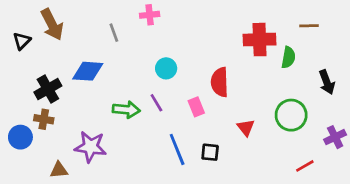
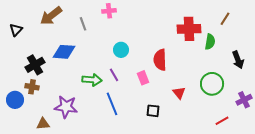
brown arrow: (52, 24) -> (51, 16), moved, turned 80
brown line: (309, 26) -> (225, 19), turned -56
blue line: (177, 149) -> (112, 104), moved

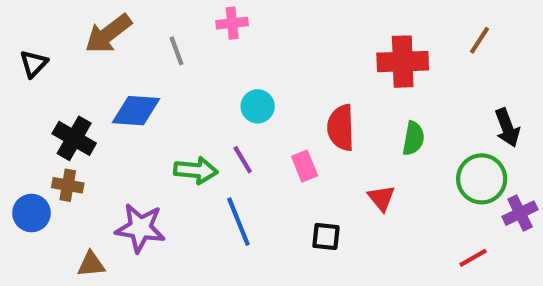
green semicircle: (210, 42) -> (413, 138), moved
black cross: (35, 65) -> (74, 138), turned -30
green circle: (212, 84) -> (482, 179), moved

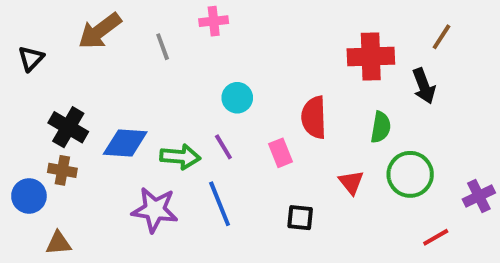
blue diamond: (136, 111) -> (125, 143), moved
black arrow: (507, 128) -> (424, 86), moved
green circle: (482, 179) -> (410, 174), moved
purple star: (140, 228) -> (155, 210), moved
brown triangle: (91, 264) -> (58, 243), moved

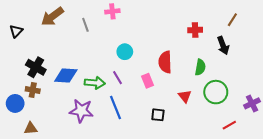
red cross: (371, 56) -> (195, 30), size x0.6

